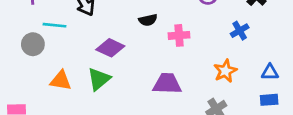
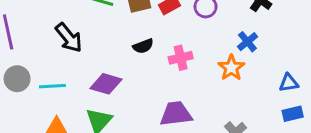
cyan line: (54, 25) -> (52, 86), moved
gray circle: (33, 44) -> (17, 79), moved
orange star: (225, 71) -> (231, 68), moved

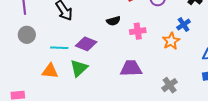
cyan line: (52, 86) -> (59, 48), moved

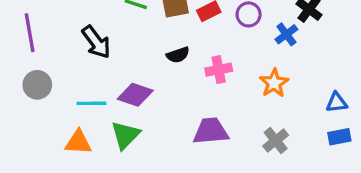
blue cross: (184, 25) -> (286, 34), moved
gray cross: (170, 85) -> (276, 141), moved

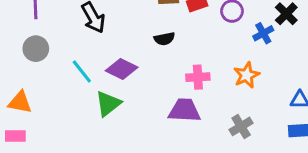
pink cross: (219, 70) -> (198, 77), moved
cyan line: (91, 103) -> (82, 71), turned 45
orange triangle: (78, 142) -> (20, 102), moved

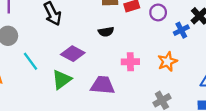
cyan line: (82, 71) -> (31, 61), moved
purple trapezoid: (184, 110) -> (103, 85), moved

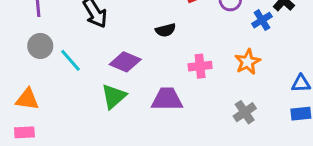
cyan line: (31, 61) -> (70, 60), moved

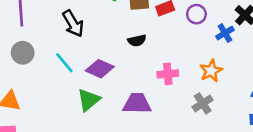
cyan line: (70, 60) -> (64, 63), moved
gray cross: (245, 112) -> (203, 103), moved

